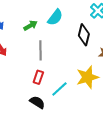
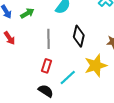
green arrow: (30, 25) -> (27, 13), moved
black diamond: (84, 35) -> (79, 36), moved

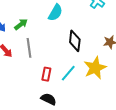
gray line: (48, 39) -> (29, 48), moved
cyan line: (68, 77) -> (68, 73), moved

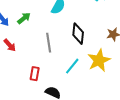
gray line: (29, 48) -> (49, 43), moved
red rectangle: (46, 74) -> (35, 74), moved

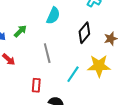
black diamond: (78, 34) -> (84, 33), moved, turned 40
yellow star: (99, 60) -> (99, 66), turned 30

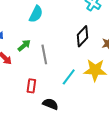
cyan semicircle: (53, 16) -> (36, 14), moved
green arrow: (20, 31) -> (24, 45), moved

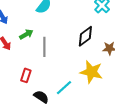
cyan line: (69, 77) -> (64, 88), moved

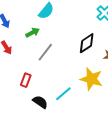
green arrow: (26, 34) -> (33, 33), moved
gray line: (44, 47) -> (45, 52), turned 36

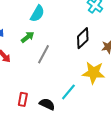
red rectangle: (26, 80) -> (23, 99), moved

